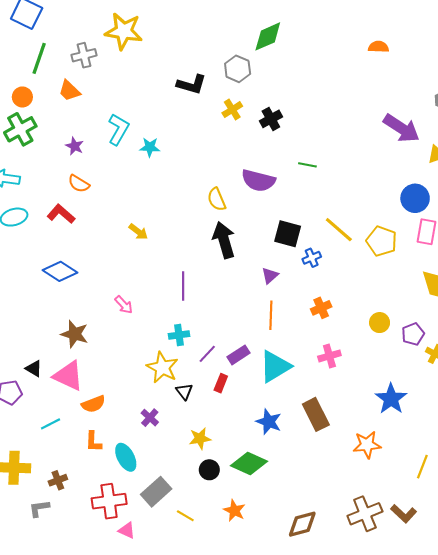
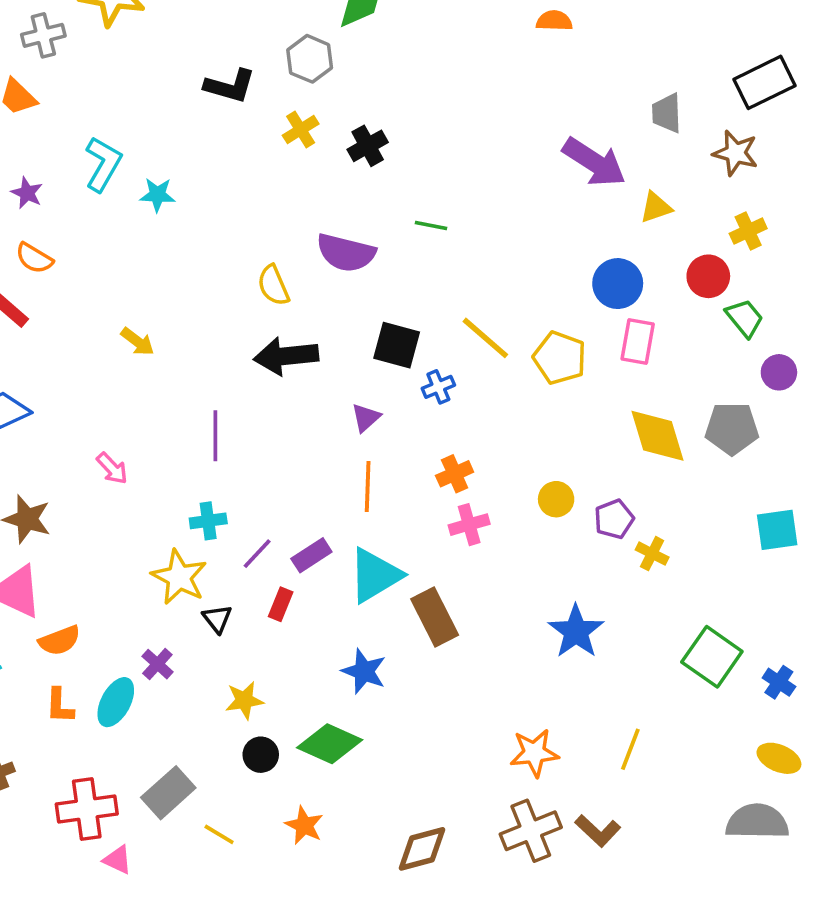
black arrow: (224, 240) -> (286, 356), turned -80
pink cross: (329, 356) -> (469, 525), moved
brown rectangle: (316, 414) -> (435, 617), moved
orange star: (367, 445) -> (534, 753), moved
cyan ellipse: (126, 457) -> (116, 702), moved, turned 56

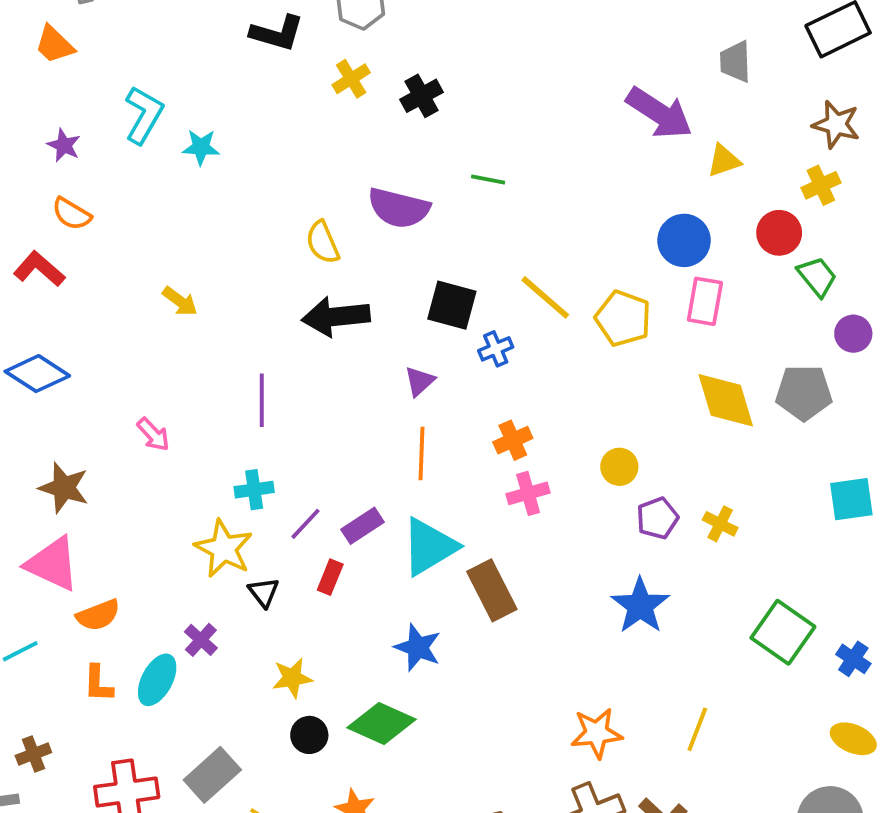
brown star: (735, 153) -> (836, 124), moved
purple pentagon: (614, 519) -> (657, 518), moved

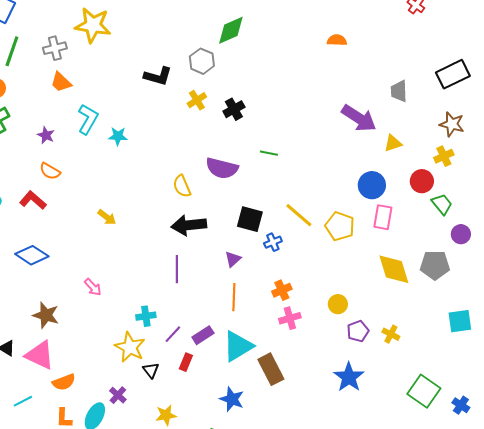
orange trapezoid: (54, 45) -> (61, 82), moved
purple line: (262, 400) -> (177, 269), moved

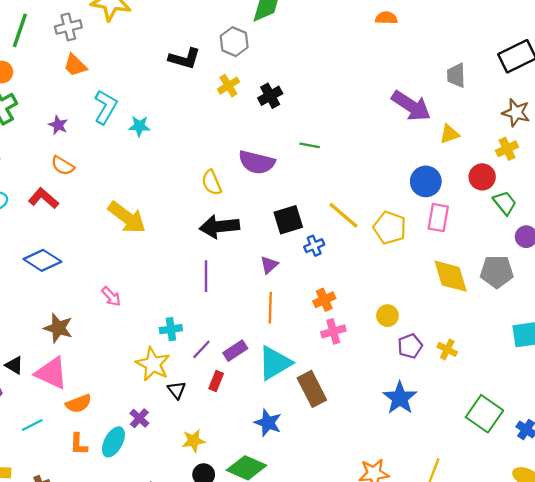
yellow arrow: (107, 217) -> (127, 218), size x1.8
black square: (250, 219) -> (288, 220), turned -32

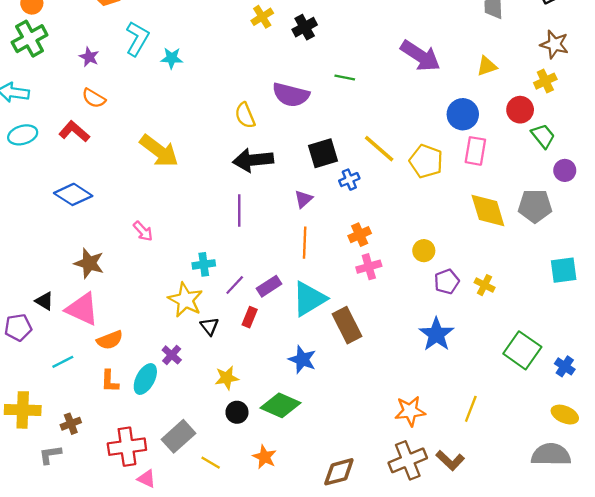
purple arrow: (411, 106) -> (420, 56), moved

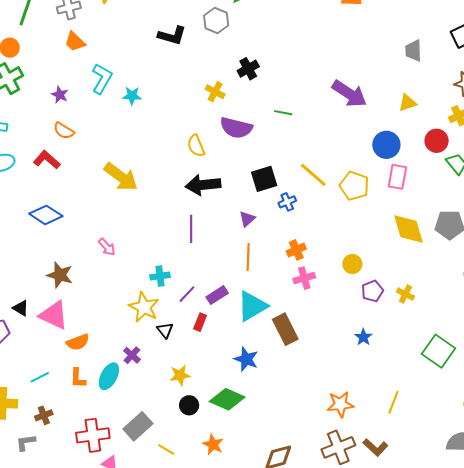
yellow cross: (262, 17) -> (215, 92), moved, turned -30
blue star: (436, 334) -> (363, 337), size x0.6
cyan line: (63, 362) -> (40, 377), moved

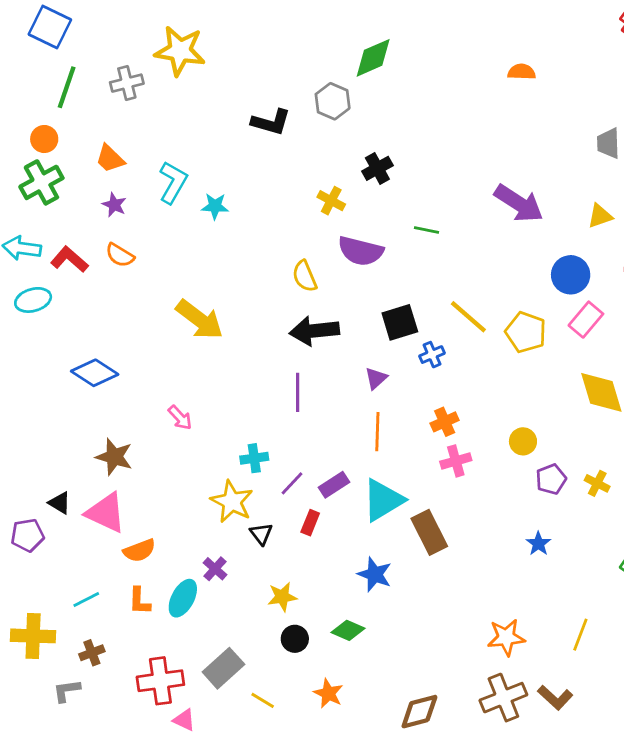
orange trapezoid: (75, 42) -> (110, 159), moved
red L-shape: (47, 160) -> (69, 259), moved
pink rectangle: (397, 177) -> (586, 320), turned 30
green diamond: (227, 399) -> (348, 630), size x0.7

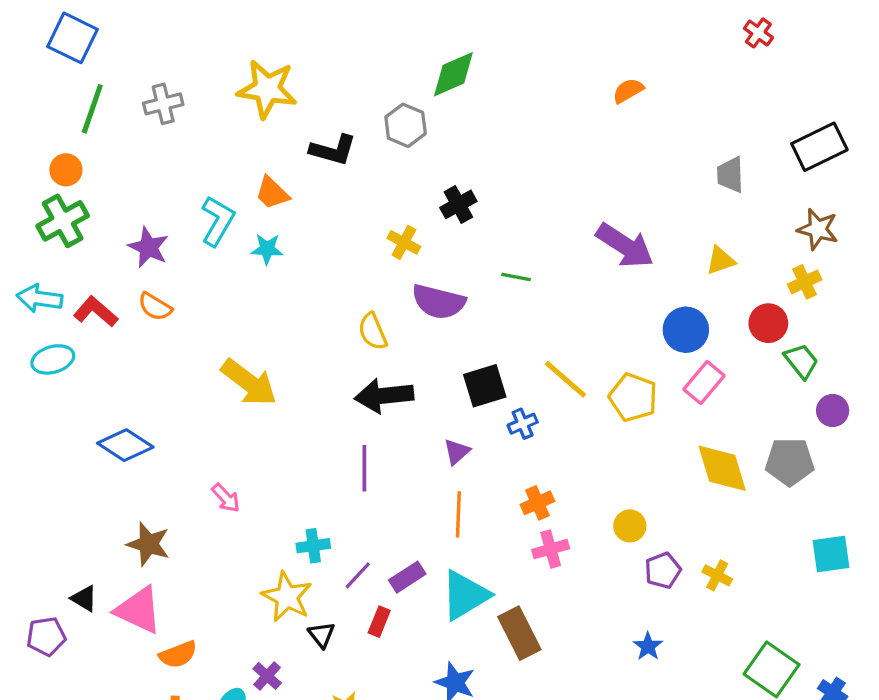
yellow star: (180, 51) -> (267, 89), moved
orange semicircle: (522, 72) -> (628, 91), turned -32
orange trapezoid: (110, 159) -> (272, 193), moved
purple star: (114, 205) -> (148, 247), size x1.4

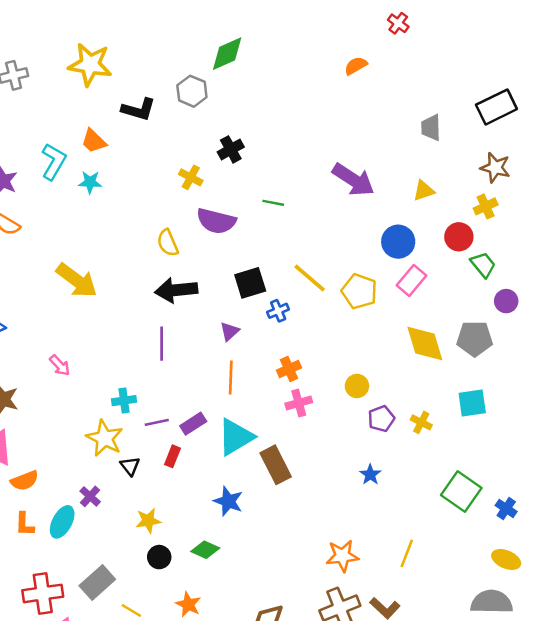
red cross: (758, 33) -> (398, 23), moved
cyan square: (831, 554) -> (472, 403), moved
purple line: (358, 575) -> (157, 422), turned 35

